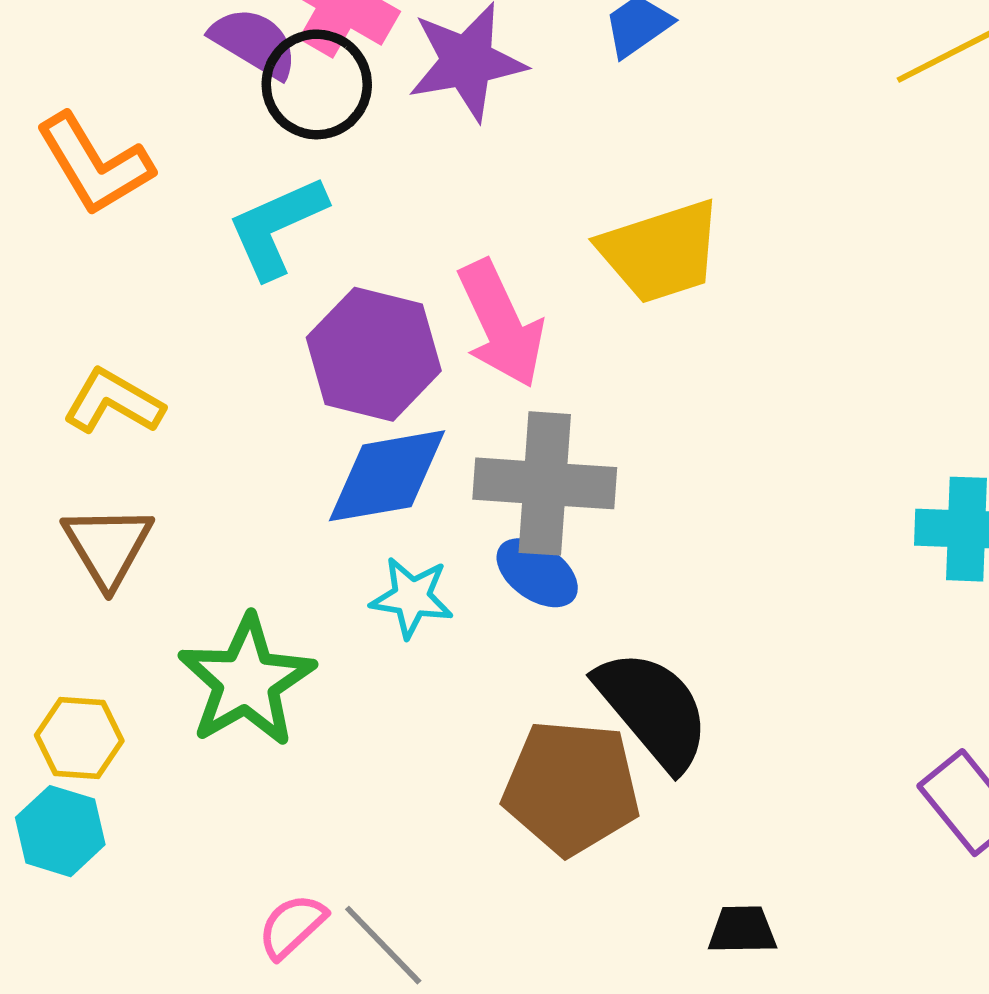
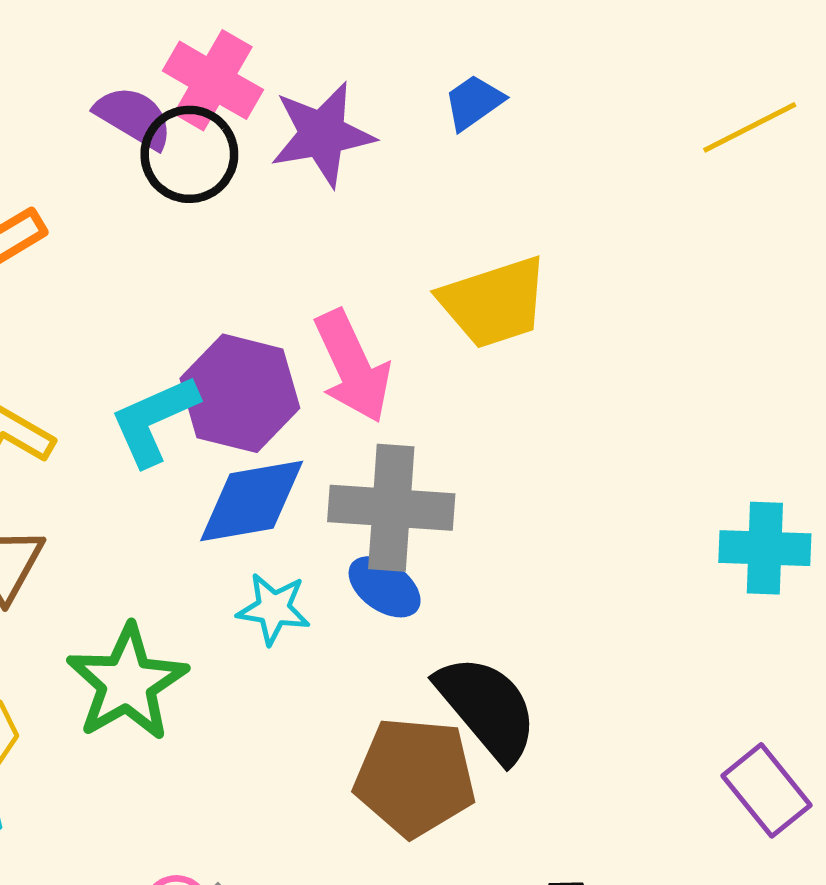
cyan L-shape: (277, 227) -> (154, 420), moved

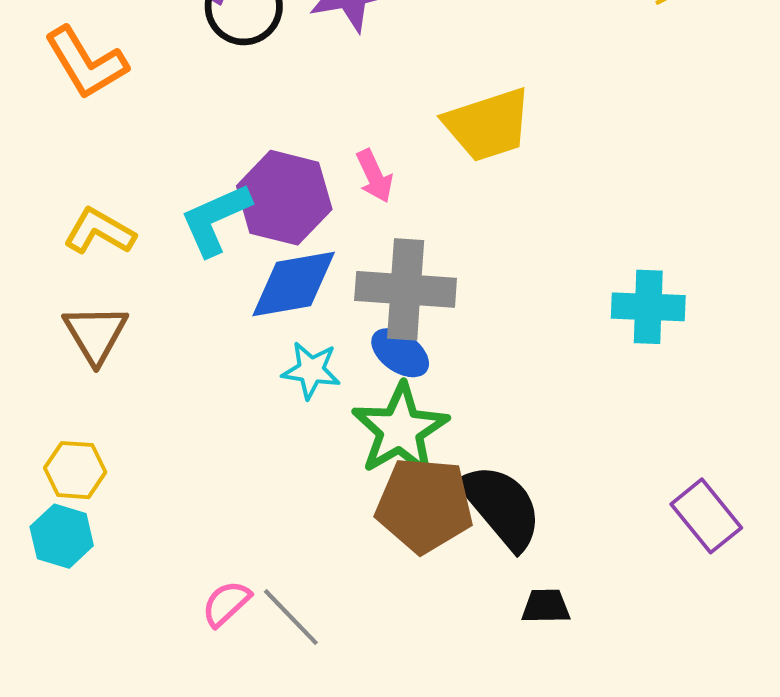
pink arrow: (353, 366) -> (375, 176), size x0.6
cyan cross: (765, 548) -> (648, 307), moved
green star: (127, 683) -> (400, 430), moved
black semicircle: (487, 708) -> (501, 506), moved

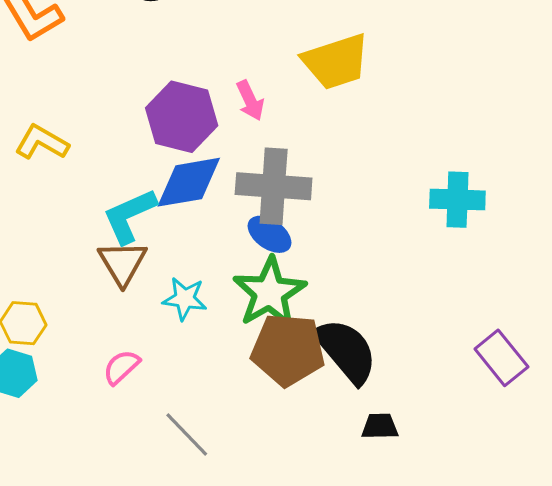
cyan L-shape: (215, 219) -> (130, 216), moved
brown triangle: (95, 334) -> (122, 263), moved
cyan star: (311, 370) -> (185, 299), moved
pink semicircle: (226, 604) -> (121, 367), moved

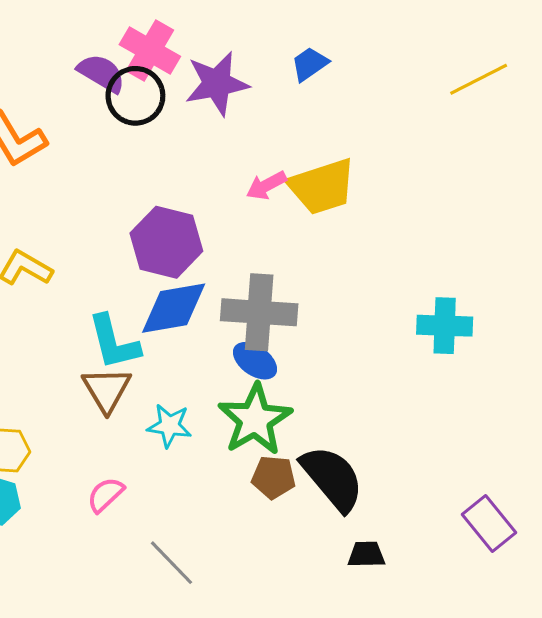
pink arrow: (250, 100) -> (266, 186), moved, turned 87
cyan L-shape: (130, 216) -> (114, 342), turned -80
brown pentagon: (288, 350) -> (274, 477), size x0.6
purple rectangle: (501, 358) -> (489, 524), moved

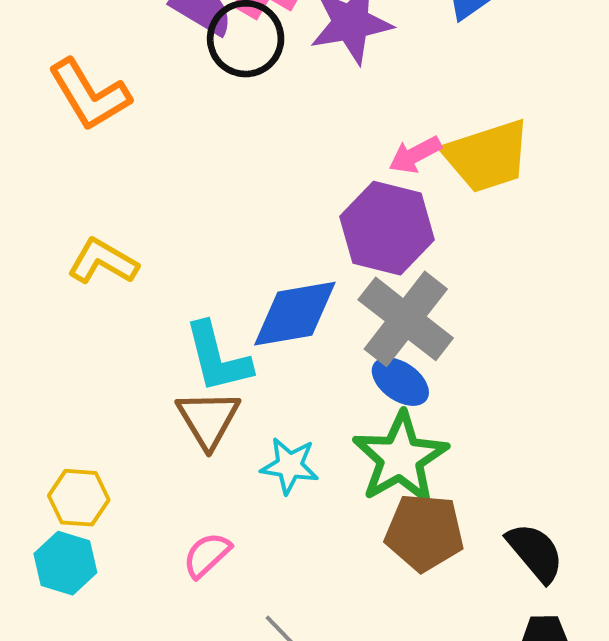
purple hexagon: (166, 242) -> (387, 228), moved
gray cross: (259, 312) -> (406, 319), turned 34
brown pentagon: (274, 477) -> (424, 532), size x1.4
black semicircle: (332, 478) -> (535, 552), moved, size x0.7

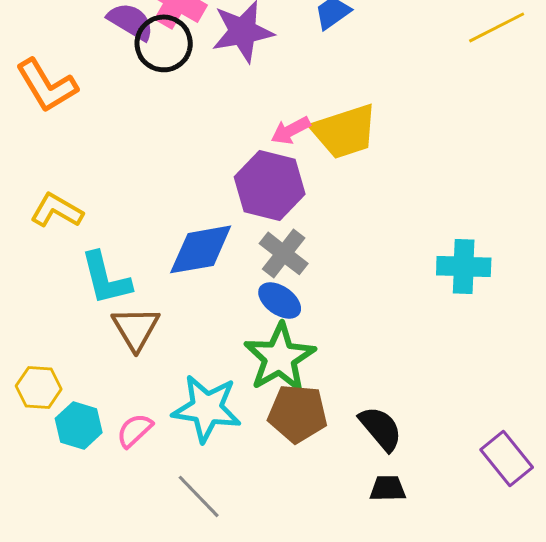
gray cross: (406, 319) -> (284, 253), size x0.7
cyan L-shape: (218, 358) -> (106, 278), moved
cyan star: (290, 466) -> (207, 408), moved, size x1.6
cyan hexagon: (65, 563) -> (79, 425), moved

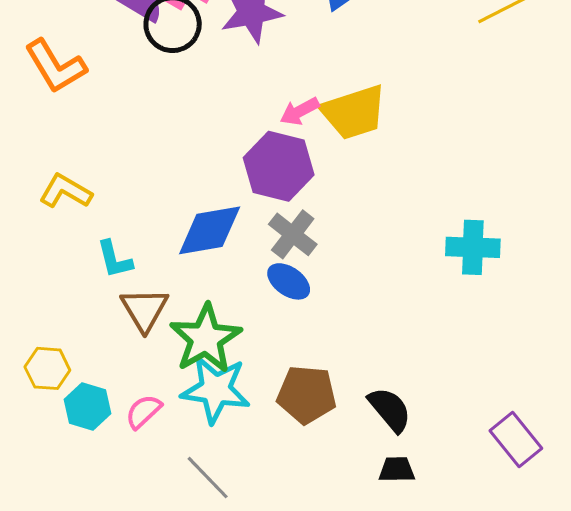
cyan L-shape: (106, 278) -> (114, 259), size x0.7
green star: (280, 357) -> (206, 338), moved

